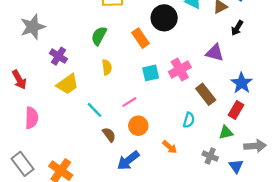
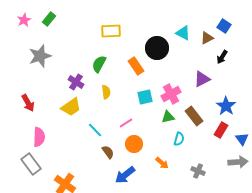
purple triangle: (215, 53) -> (202, 79), turned -42
purple cross: (59, 56) -> (76, 82), moved
green triangle: (226, 132) -> (168, 117), moved
gray rectangle: (23, 164) -> (31, 164), moved
blue triangle: (236, 166) -> (242, 139), moved

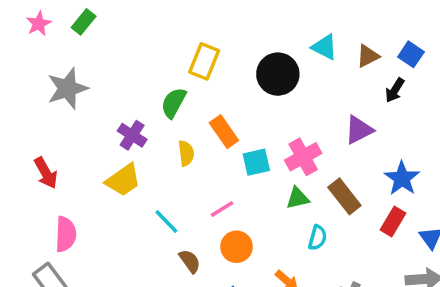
blue square: (224, 26) -> (411, 54), moved
yellow rectangle: (111, 31) -> (204, 61), moved, turned -66
orange rectangle: (136, 66) -> (224, 132), moved

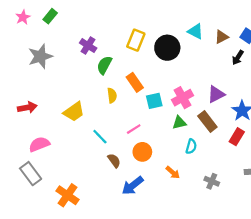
yellow rectangle: (204, 61) -> (136, 40), moved
purple triangle: (359, 130) -> (216, 94), moved
purple cross: (132, 135) -> (88, 46), moved
red arrow: (46, 173) -> (27, 107), turned -72
pink semicircle: (66, 234) -> (39, 144), turned -114

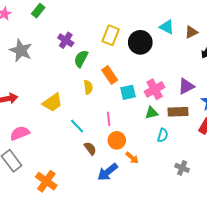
green rectangle: (50, 16) -> (38, 11), moved
gray star: (40, 56) -> (21, 50), turned -30
brown rectangle: (207, 122) -> (178, 112), turned -54
pink line: (134, 129) -> (109, 119), turned -64
orange arrow: (173, 173) -> (132, 158), moved

